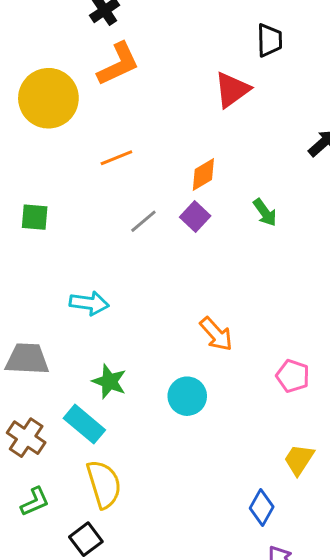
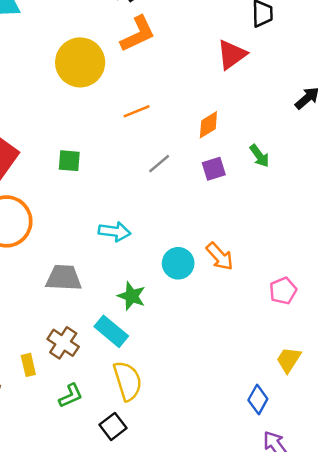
purple square: (195, 216) -> (214, 169), moved, turned 30
pink pentagon: (293, 376) -> (283, 291), turned 30
cyan circle: (187, 396) -> (178, 263), moved

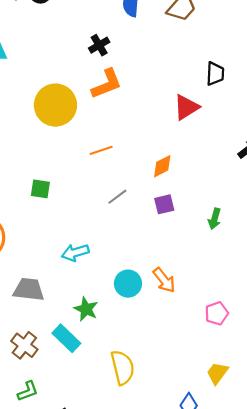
green arrow: (259, 156) -> (215, 219), moved, turned 48
cyan arrow: (115, 232) -> (75, 253), turned 152
yellow semicircle: (128, 381) -> (123, 367), moved

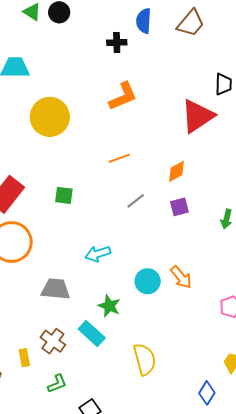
black cross: (99, 45) -> (117, 43), moved, turned 30
yellow circle: (55, 105) -> (50, 117), moved
red triangle: (186, 107) -> (197, 116), size x1.4

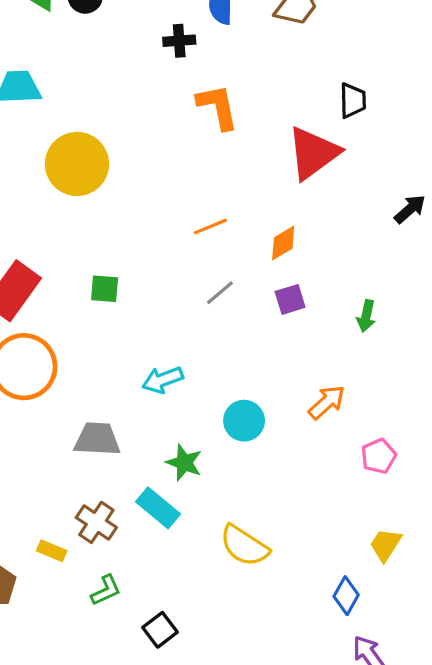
orange L-shape: (123, 96) -> (218, 107), moved, turned -76
orange line: (119, 158) -> (210, 227), moved
orange arrow: (181, 277) -> (327, 402), moved, turned -90
yellow rectangle: (24, 358) -> (52, 551), turned -54
yellow semicircle: (145, 359) -> (244, 546), turned 140

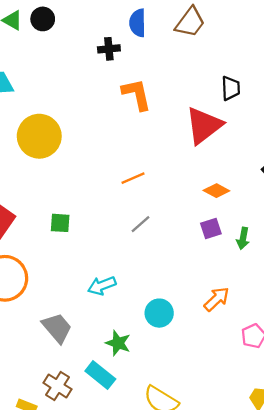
orange diamond: (283, 243) -> (216, 191), moved, turned 60
purple square: (290, 299) -> (211, 228), moved
gray trapezoid: (97, 439) -> (57, 328), turned 48

